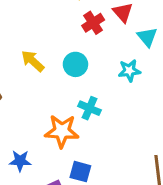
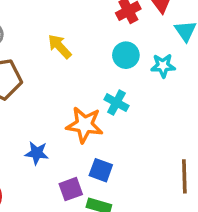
cyan circle: (75, 64) -> (126, 55), moved

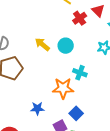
cyan circle: (126, 55) -> (66, 46), moved
blue square: (101, 170) -> (76, 113), turned 32

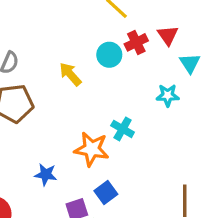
cyan circle: (66, 46) -> (109, 55), moved

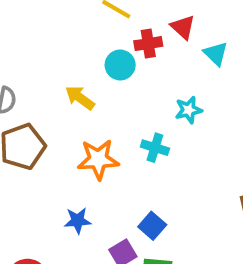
red cross: (136, 42) -> (148, 44), turned 30
cyan star: (168, 95) -> (189, 110), moved
orange star: (92, 149) -> (98, 159), moved

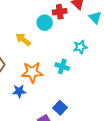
blue star: (78, 221) -> (19, 91), moved

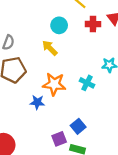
cyan circle: (45, 23) -> (59, 25), moved

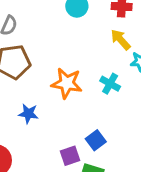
yellow arrow: (50, 48) -> (121, 40), moved
blue star: (37, 102) -> (28, 114), moved

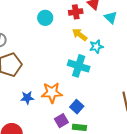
orange star: (67, 83) -> (52, 93), moved
cyan cross: (110, 84) -> (79, 66), size x1.5

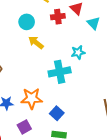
yellow arrow: (80, 35) -> (36, 42), moved
cyan cross: (79, 66) -> (60, 72), turned -30
purple square: (61, 121) -> (24, 127), moved

